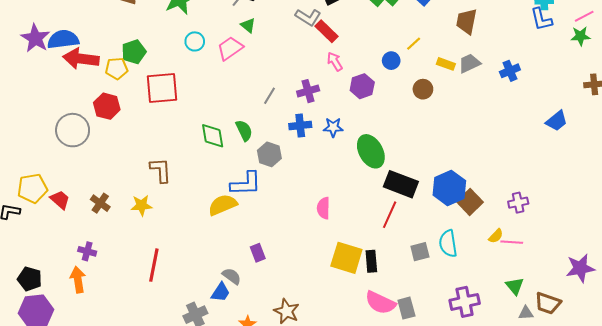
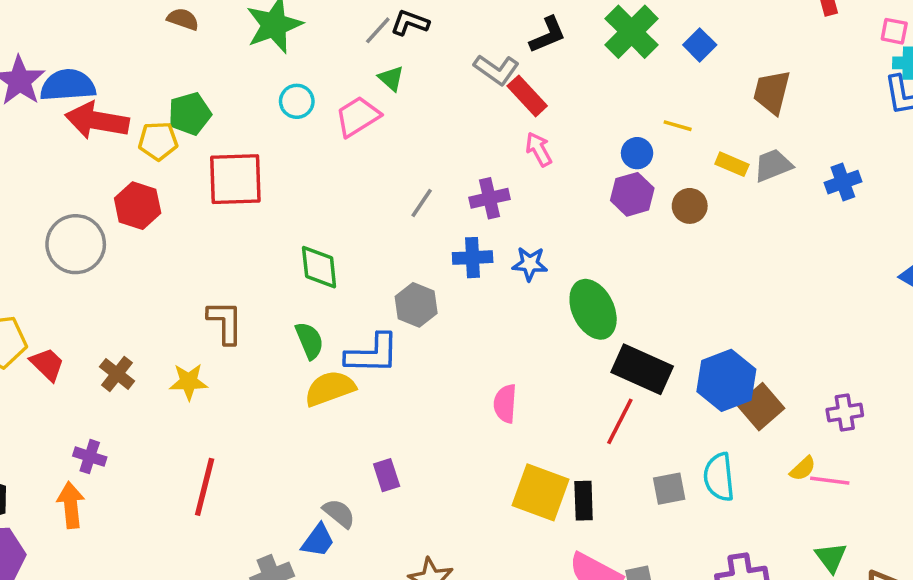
yellow line: (414, 44) -> (678, 126), turned 56
purple hexagon: (362, 86) -> (632, 194), moved
green semicircle: (244, 130) -> (309, 341), moved

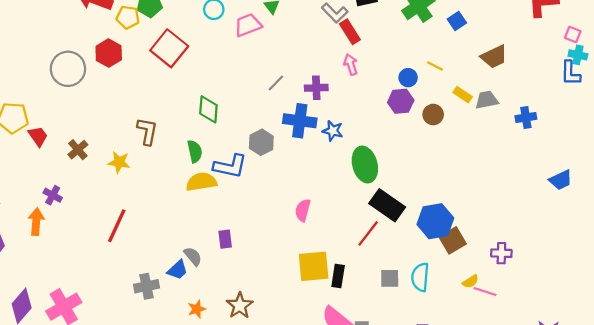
brown trapezoid: (772, 92) -> (494, 57), turned -140
red square: (235, 179) -> (169, 48), turned 30
blue cross: (473, 258) -> (300, 121), size x1.4
yellow square: (541, 492) -> (314, 266), turned -36

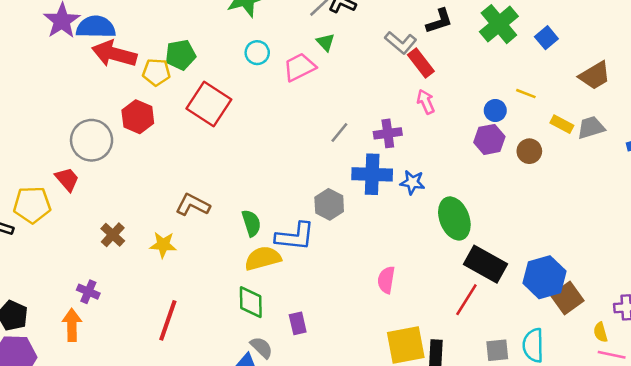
green diamond: (208, 109) -> (251, 302), moved
brown L-shape: (147, 131) -> (193, 205), turned -68
red trapezoid: (38, 136) -> (67, 179), moved
yellow semicircle: (470, 281) -> (600, 332), moved, turned 112

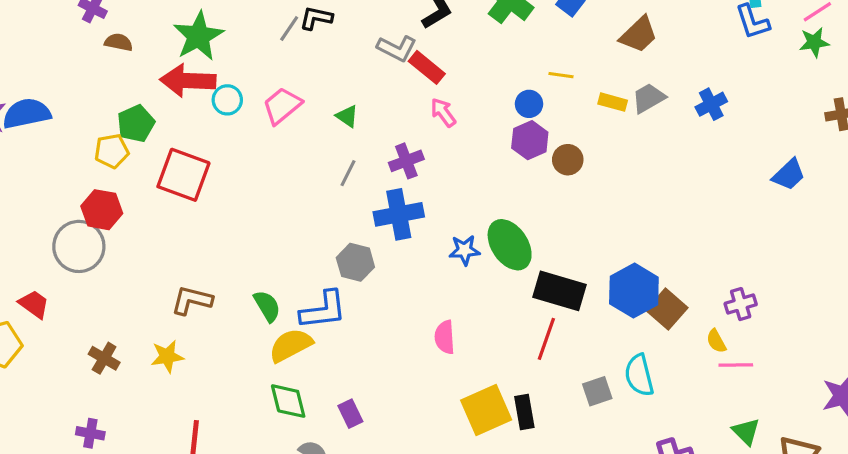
green triangle: (325, 42) -> (347, 116), moved
red arrow: (114, 54) -> (188, 81), moved
gray circle: (92, 140) -> (79, 246), moved
brown circle: (529, 151) -> (568, 160), moved
blue star: (412, 182) -> (464, 250), moved

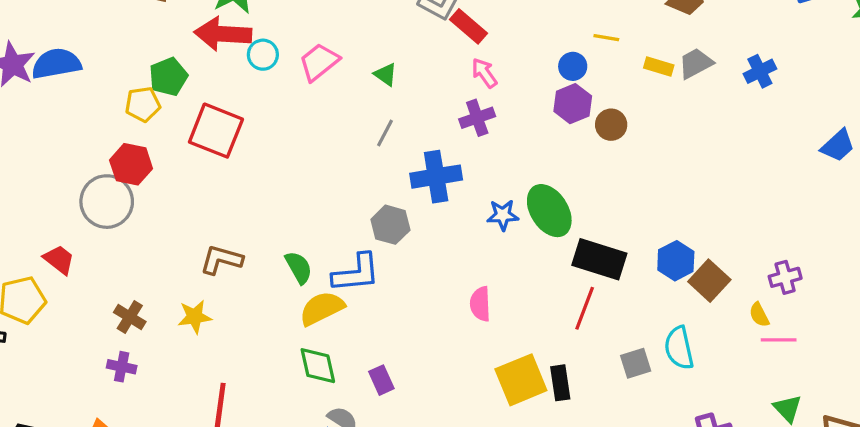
purple cross: (406, 161) -> (477, 118), moved
blue hexagon: (634, 290) -> (676, 261), size x0.7
purple cross: (90, 433) -> (122, 367), moved

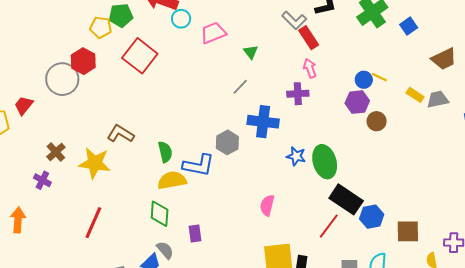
yellow line: (606, 38) -> (379, 77), moved
red trapezoid: (59, 260) -> (24, 105), turned -105
blue hexagon: (676, 261) -> (372, 217), moved
brown square: (709, 281) -> (408, 231), turned 30
yellow star: (195, 317) -> (95, 163), size x1.5

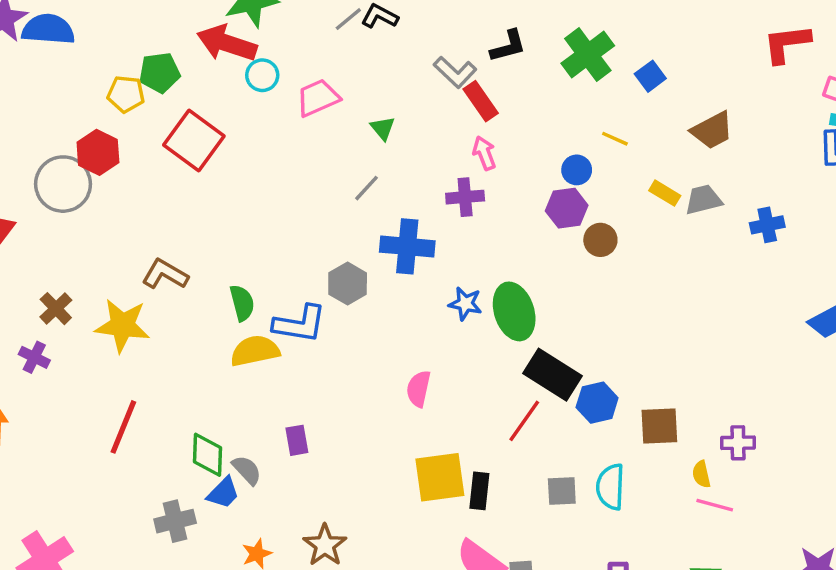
yellow line: (379, 77) -> (615, 139), moved
green diamond: (160, 214) -> (207, 455), moved

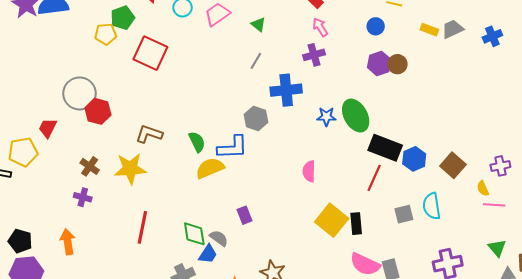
red hexagon: (98, 152) -> (98, 111), moved
purple hexagon: (567, 208) -> (379, 63), moved
brown square: (659, 426) -> (453, 165), turned -35
yellow square: (440, 477) -> (332, 220), turned -32

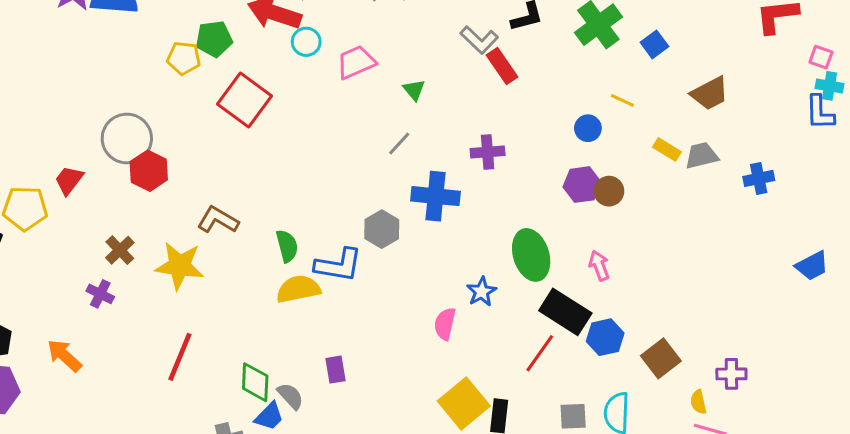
pink arrow: (320, 27) -> (599, 265), moved
blue star: (326, 117) -> (482, 292), moved, turned 30
orange arrow: (68, 242) -> (64, 355), turned -50

